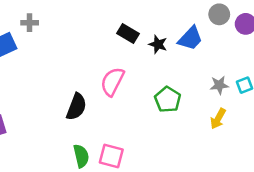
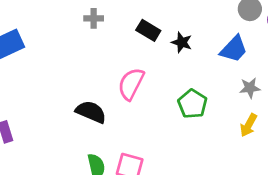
gray cross: (30, 23) -> (94, 18), moved
blue trapezoid: (190, 38) -> (234, 49), moved
black semicircle: (76, 107) -> (91, 112), turned -88

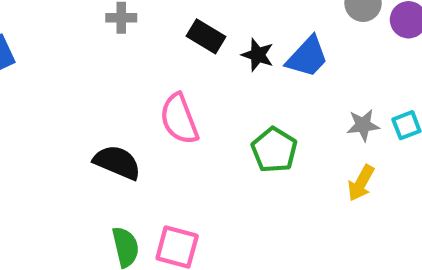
blue trapezoid: (234, 49) -> (307, 57), moved
pink semicircle: (131, 84) -> (179, 119), turned -48

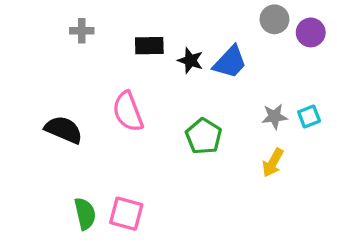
black rectangle: (206, 36) -> (149, 46), turned -32
black semicircle: (117, 162) -> (64, 130), moved

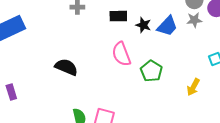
pink semicircle: (128, 112) -> (121, 54), moved
gray star: (274, 116) -> (194, 20), moved

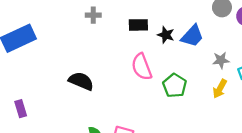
gray star: (194, 20) -> (221, 60), moved
yellow arrow: (193, 87) -> (220, 89), moved

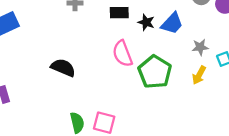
green pentagon: (175, 85) -> (155, 72), size x1.4

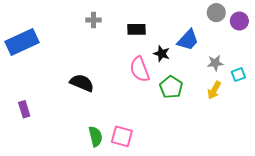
black star: (146, 22) -> (162, 54), moved
green pentagon: (155, 72) -> (171, 87), size x0.7

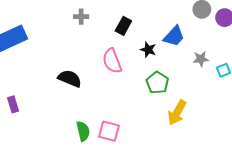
black rectangle: (136, 29) -> (123, 26), turned -60
pink semicircle: (140, 69) -> (112, 61), moved
yellow arrow: (214, 90) -> (177, 113), moved, size x1.4

